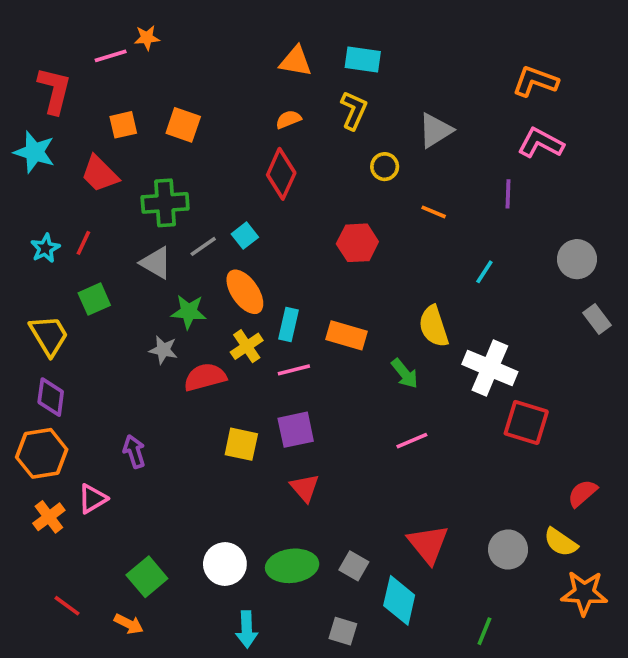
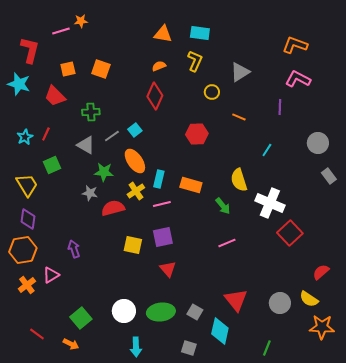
green cross: (165, 203) -> (91, 112), size x0.7
red square: (526, 422) -> (290, 233), turned 30

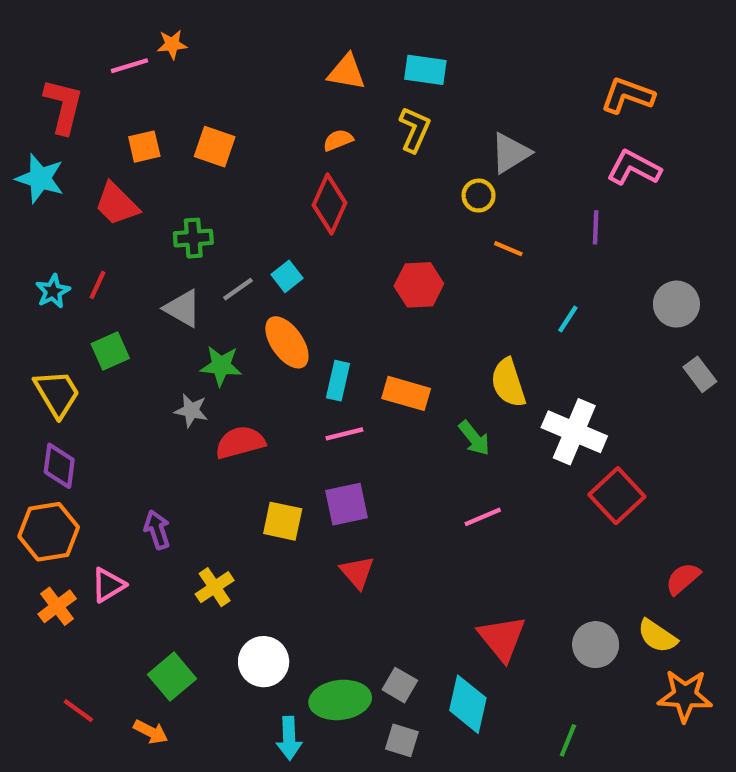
yellow circle: (212, 92) -> (479, 196), moved
yellow cross: (136, 191) -> (215, 587), moved
green ellipse: (161, 312) -> (340, 700), moved
gray square: (195, 312) -> (400, 685), moved

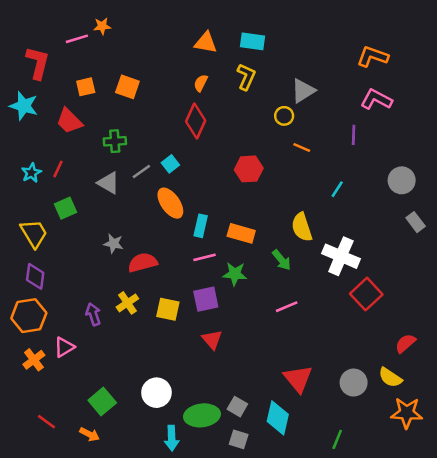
orange semicircle: (338, 140) -> (201, 83), turned -42
green star: (221, 366) -> (235, 274), moved
yellow cross: (215, 587) -> (127, 303), moved

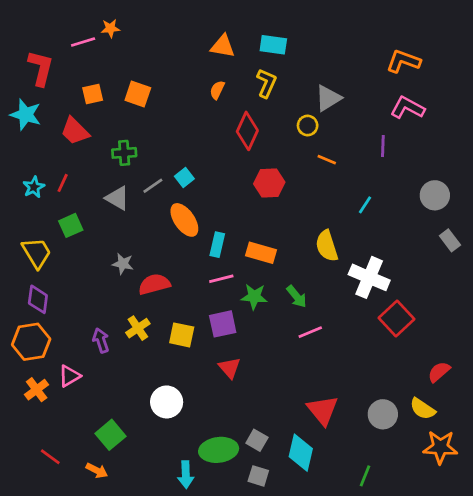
red diamond: (196, 121) -> (247, 131), moved
green arrow: (282, 260) -> (297, 297), moved
white circle: (156, 393) -> (167, 402), moved

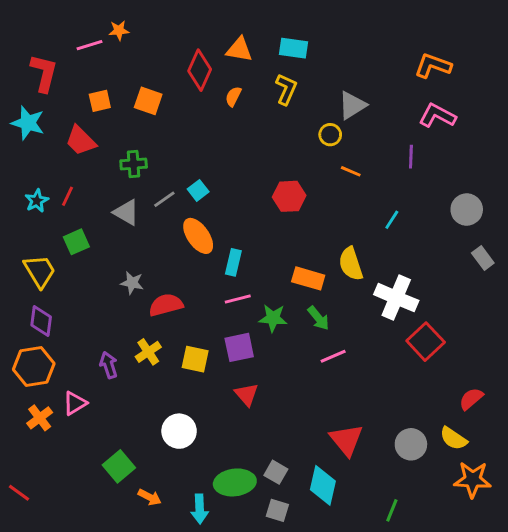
red diamond: (247, 131) -> (200, 70), moved
orange rectangle: (261, 253) -> (308, 278), moved
red line: (50, 457) -> (19, 493), moved
orange arrow: (97, 470) -> (150, 497), moved

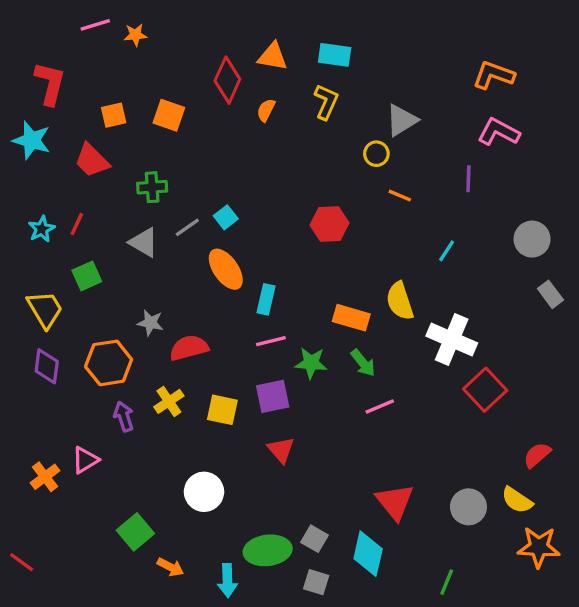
pink line: (90, 45) -> (95, 25), moved
orange hexagon: (34, 367) -> (109, 363), moved

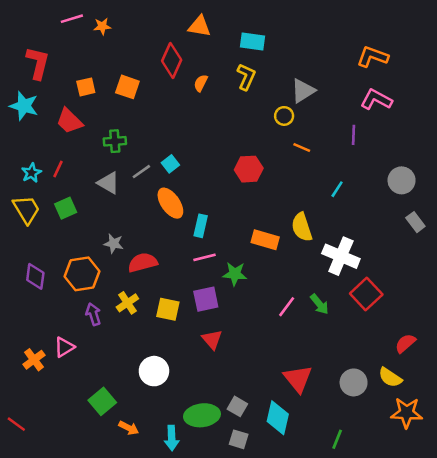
orange triangle: (273, 57) -> (199, 26), moved
yellow trapezoid: (45, 309) -> (26, 209), moved
green arrow: (363, 363) -> (319, 304), moved
pink line: (380, 406) -> (287, 307), turned -30

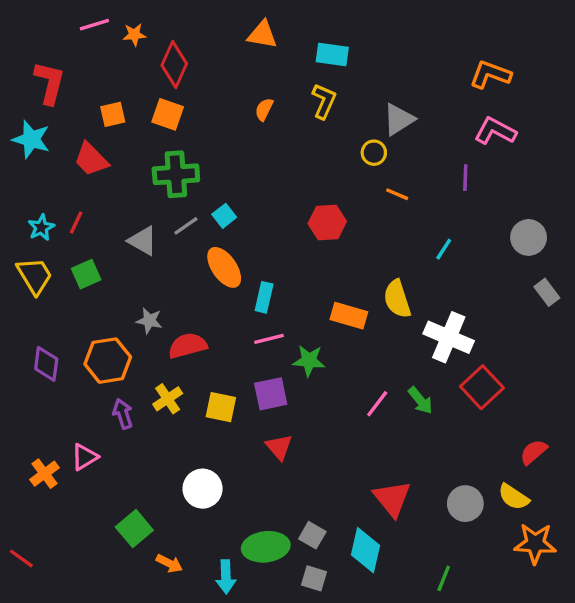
red diamond: (172, 60) -> (174, 65), moved
green cross: (115, 141) -> (176, 174), moved, size x1.5

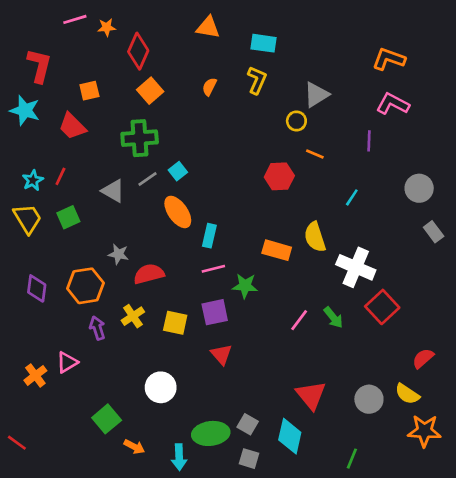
orange square: (168, 114) -> (150, 91), moved, turned 30
red hexagon: (327, 223) -> (279, 176), moved

